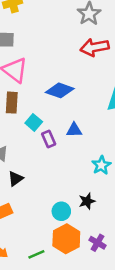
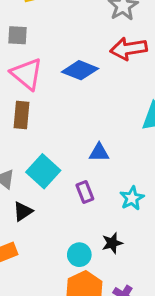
blue diamond: (60, 90) -> (80, 70), moved
cyan square: (34, 122) -> (43, 171), moved, size x1.5
purple rectangle: (49, 139) -> (85, 192), moved

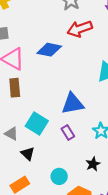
blue triangle: (99, 152) -> (73, 104), size x1.6
black triangle: (23, 211) -> (28, 154), turned -32
cyan circle: (79, 255) -> (59, 176), moved

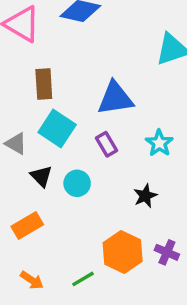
brown rectangle: (15, 88) -> (44, 84), moved
cyan circle: (59, 176) -> (77, 183), moved

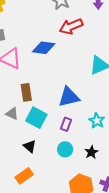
gray triangle: (16, 144) -> (12, 114), moved
purple rectangle: (106, 144) -> (66, 124), turned 56
cyan circle: (77, 183) -> (65, 149), moved

